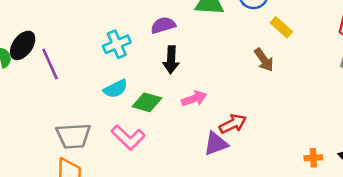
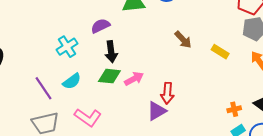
yellow rectangle: (281, 27) -> (220, 52), moved
purple line: (50, 64) -> (43, 88), moved
green diamond: (147, 102) -> (109, 76), moved
red arrow: (233, 124) -> (167, 93), turned 130

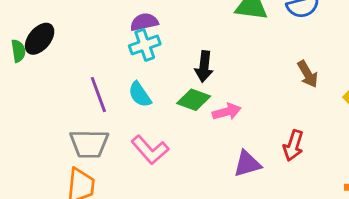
purple semicircle: (100, 26) -> (144, 22), moved
cyan semicircle: (72, 81) -> (140, 94), turned 78
red arrow: (167, 93) -> (293, 145), moved

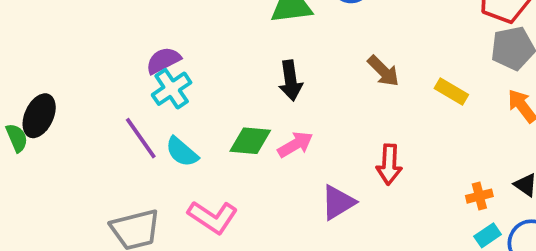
black arrow: (204, 67) -> (290, 81), moved
purple line: (98, 95) -> (141, 138), moved

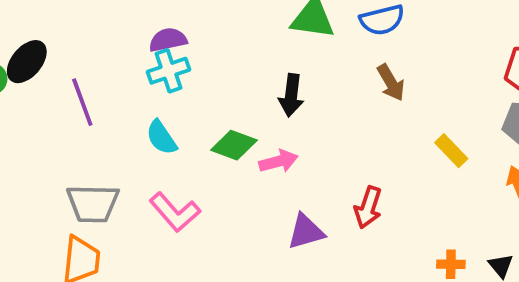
brown arrow: (383, 71) -> (391, 83), moved
purple line: (141, 138) -> (82, 102), moved

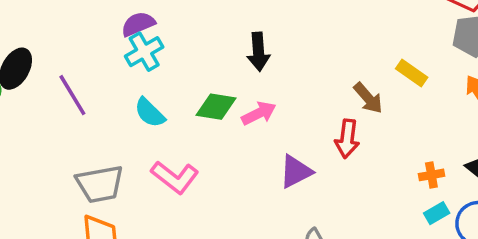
brown arrow: (391, 83) -> (368, 98), moved

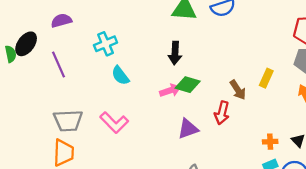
purple semicircle: (138, 24) -> (61, 21), moved
yellow rectangle: (412, 73) -> (266, 78), turned 72
green diamond: (216, 107) -> (188, 85), moved
cyan semicircle: (150, 113) -> (120, 76), moved

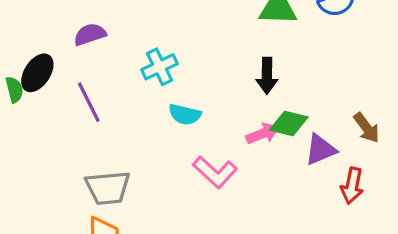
cyan semicircle: (120, 76) -> (185, 114), turned -36
red arrow: (222, 113) -> (352, 186), moved
pink L-shape: (114, 123) -> (215, 172), moved
purple triangle: (188, 129) -> (320, 150), moved

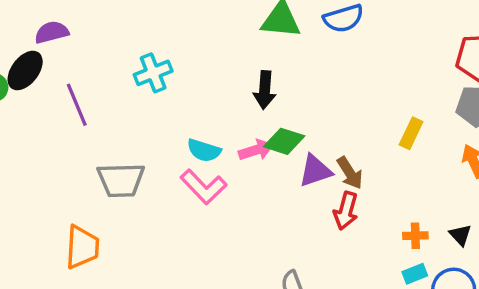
purple semicircle: (90, 34) -> (52, 32), moved
cyan semicircle: (185, 114) -> (204, 150), moved
brown arrow: (366, 128) -> (350, 173), moved
gray trapezoid: (108, 188) -> (121, 180), moved

